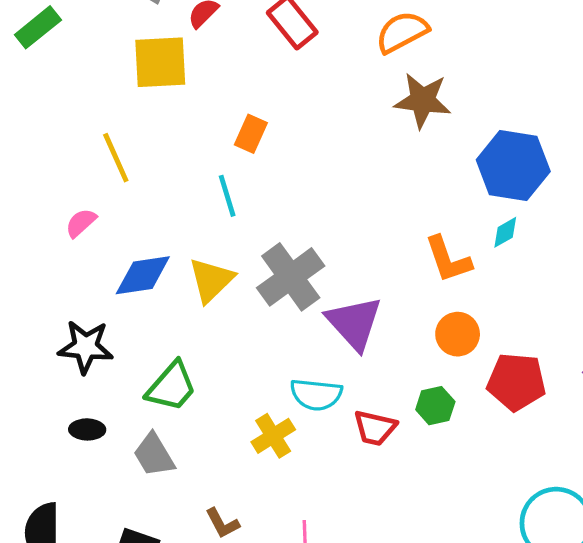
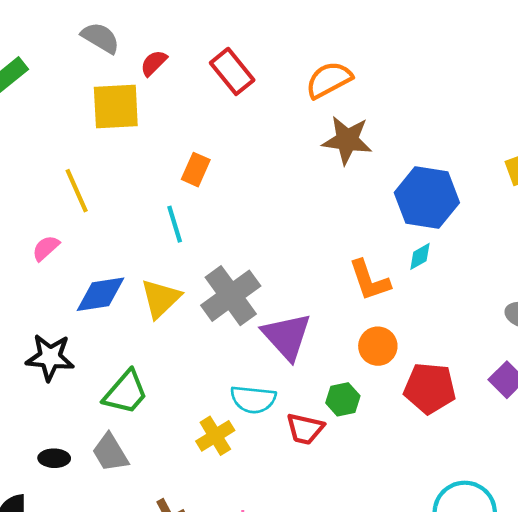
green hexagon: (435, 406) -> (343, 399), moved
black ellipse: (87, 429) -> (54, 458), moved

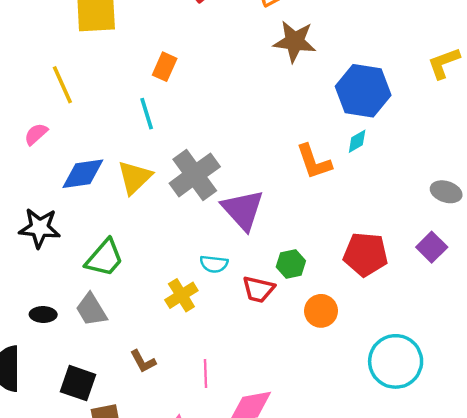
orange circle: (378, 346) -> (321, 311), moved
cyan semicircle: (253, 399) -> (214, 264), size x0.7

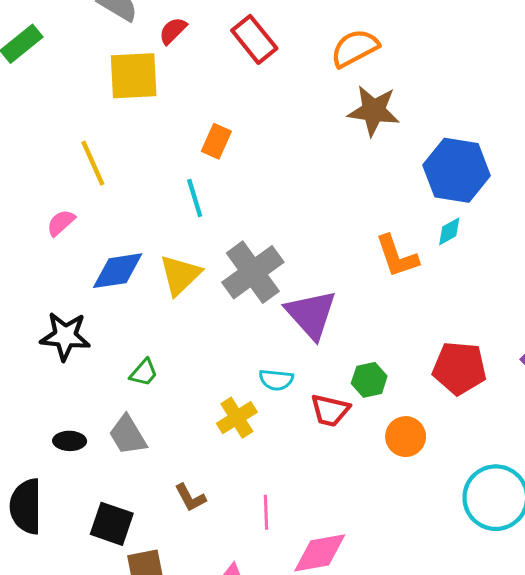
green trapezoid: (104, 258) -> (144, 373), size x0.6

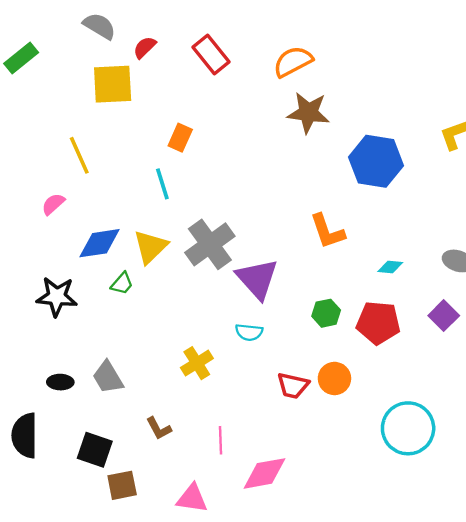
cyan diamond: (449, 231) -> (390, 267), moved, turned 35
green trapezoid: (144, 373) -> (122, 284), moved
cyan semicircle: (276, 380) -> (249, 332), moved
green hexagon: (369, 380) -> (326, 313), moved
red trapezoid: (330, 410) -> (293, 386), moved

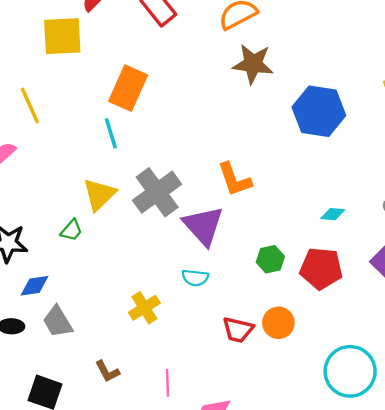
orange rectangle: (180, 138) -> (128, 88), size x1.6
orange L-shape: (327, 231) -> (234, 179), moved
blue diamond: (99, 243) -> (35, 286), moved, size x0.7

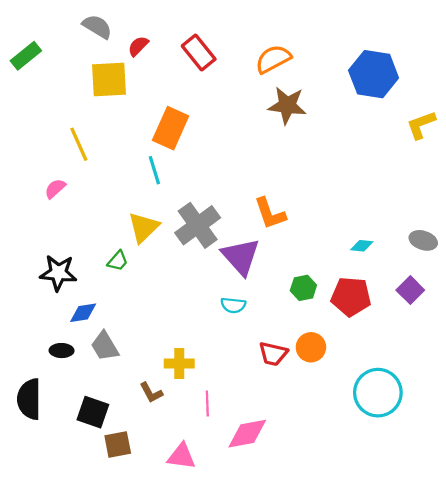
blue hexagon: (319, 111) -> (374, 74), moved
yellow cross: (144, 308) -> (179, 363), moved, turned 32

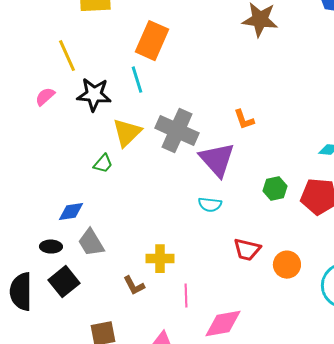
orange L-shape: (270, 213) -> (244, 120), size x0.7
gray cross: (198, 225) -> (177, 131), turned -30
black star: (58, 273) -> (94, 95), moved
orange circle: (311, 347) -> (287, 265), moved
black square: (93, 412) -> (64, 282), moved, turned 32

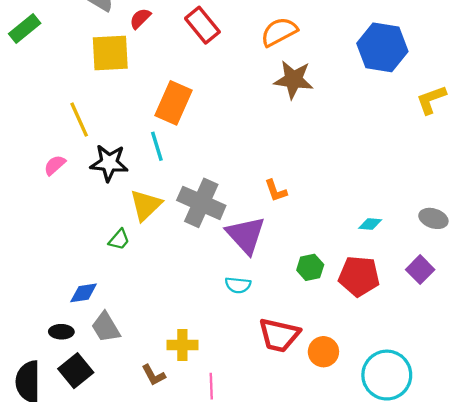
red trapezoid: (247, 250) -> (279, 335), size x1.4

